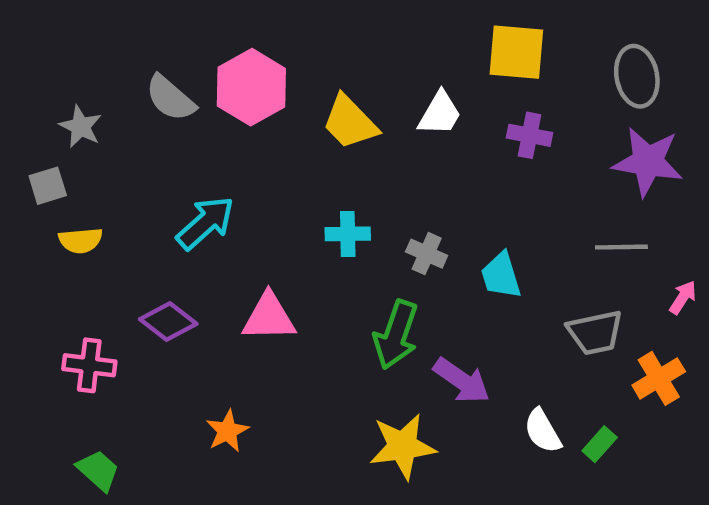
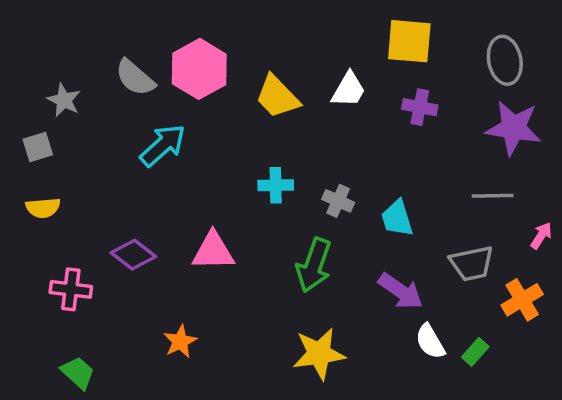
cyan arrow: (205, 223) -> (163, 145), moved
yellow semicircle: (81, 240) -> (43, 208), moved
purple arrow: (462, 381) -> (401, 291), moved

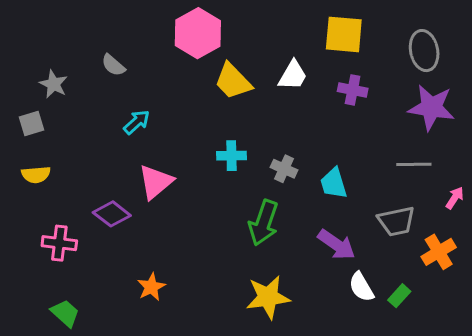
pink hexagon: (199, 69) -> (198, 33), moved
gray semicircle: (135, 78) -> (113, 65), size x0.7
cyan arrow: (163, 145) -> (137, 122), size x0.7
pink triangle: (213, 251) -> (156, 182), moved, turned -39

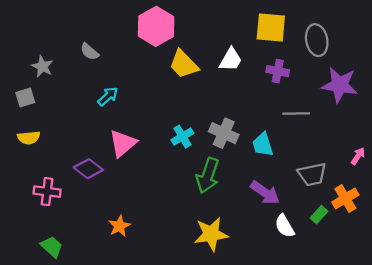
gray ellipse: (424, 51) -> (317, 40), moved
cyan cross: (231, 156) -> (182, 137), moved, turned -30
gray line: (414, 164) -> (296, 114), moved
gray cross: (284, 169) -> (224, 133), size x1.4
green rectangle: (399, 296) -> (319, 215), moved

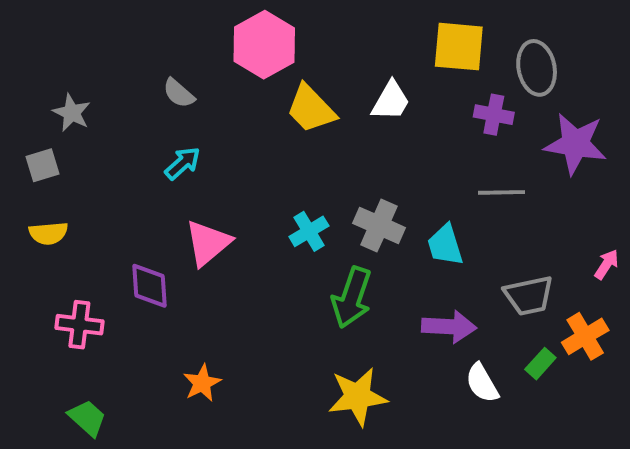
gray semicircle: (90, 52) -> (179, 93), moved
purple cross: (278, 71) -> (494, 115), moved
purple diamond: (88, 169) -> (149, 286), turned 48
purple arrow: (265, 193) -> (449, 327), turned -32

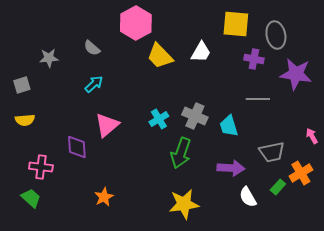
gray star: (72, 113) -> (49, 58), moved, turned -30
pink arrow: (607, 264) -> (312, 136), turned -63
green trapezoid: (87, 418) -> (31, 198), moved

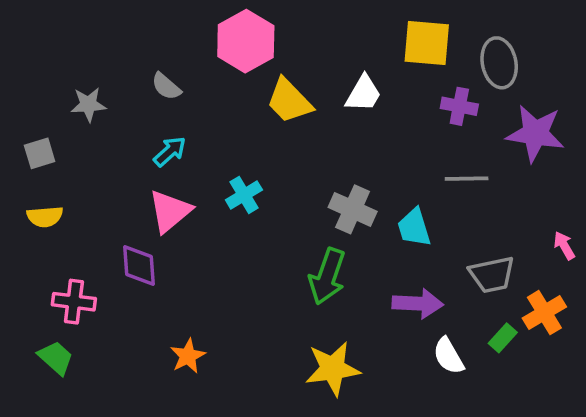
cyan cross: (159, 119) -> (244, 195), moved
pink triangle: (107, 125) -> (170, 211), moved

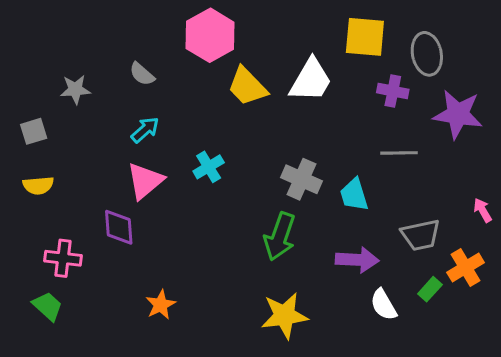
white trapezoid: (363, 94) -> (311, 80), size x1.4

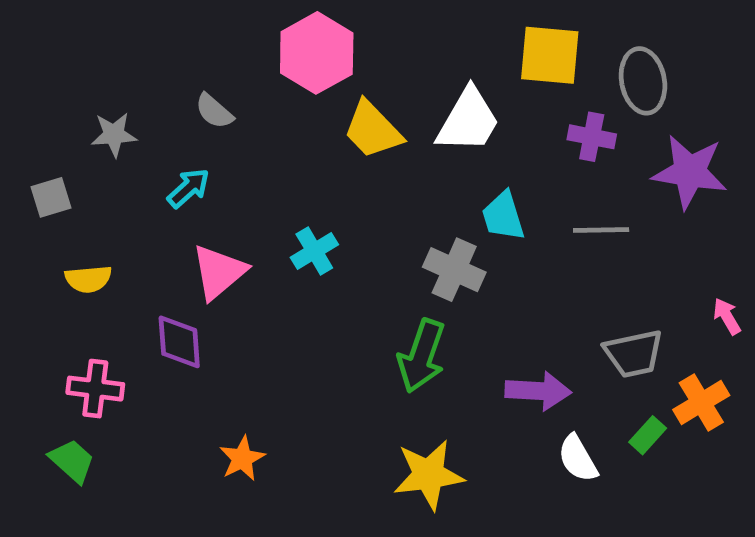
cyan arrow: (145, 130) -> (189, 188), moved
yellow semicircle: (38, 185) -> (88, 279), moved
cyan trapezoid: (354, 195) -> (503, 216), moved

